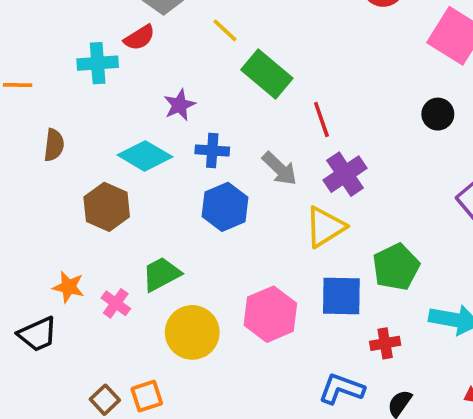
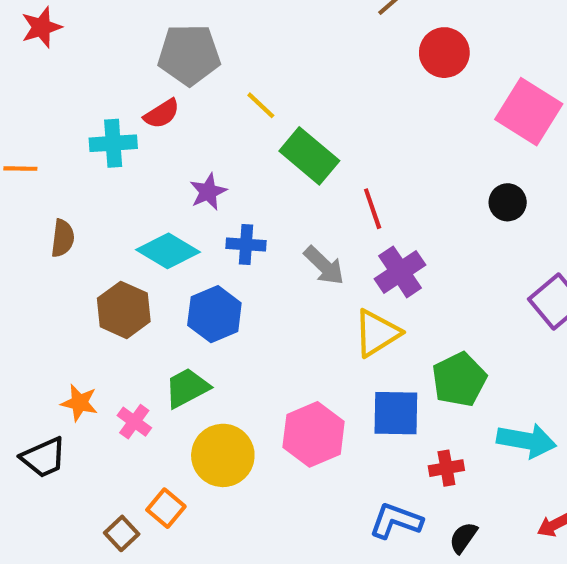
blue hexagon: (225, 207) -> (214, 314), moved
orange square: (147, 396) -> (166, 508), moved, turned -32

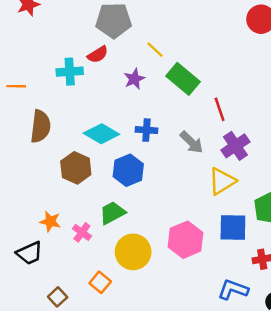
purple star: (208, 192) -> (134, 79), moved
brown semicircle: (63, 238) -> (40, 126), size x1.5
brown square: (122, 533) -> (58, 297), moved

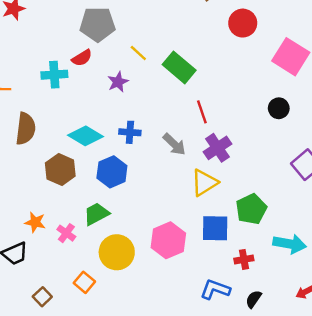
green rectangle: (183, 79) -> (179, 67), moved

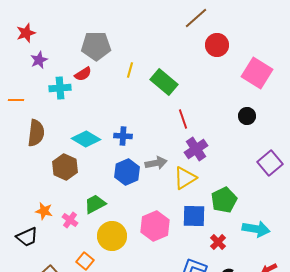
yellow line: (138, 53) -> (130, 70), turned 63
purple star: (118, 82) -> (39, 60), moved
gray arrow: (174, 144) -> (156, 163), moved, turned -55
blue hexagon: (112, 172) -> (127, 172), moved
red cross: (244, 259) -> (218, 242), turned -35

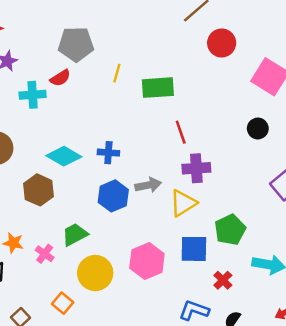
green rectangle: (164, 82) -> (158, 88), turned -44
purple cross: (196, 149) -> (196, 168), turned 30

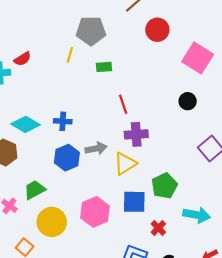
gray pentagon: (76, 44) -> (91, 31), moved
green rectangle: (158, 88) -> (104, 67), size x0.6

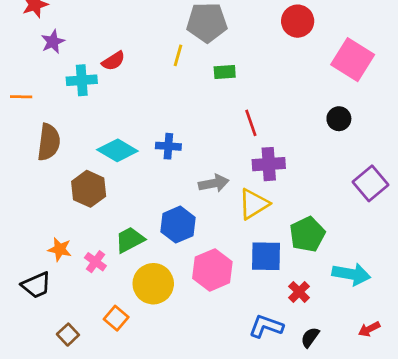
blue hexagon: (67, 158) -> (178, 225), moved

